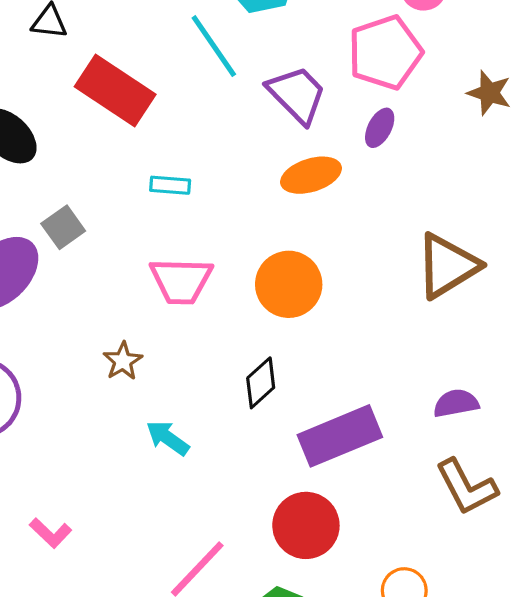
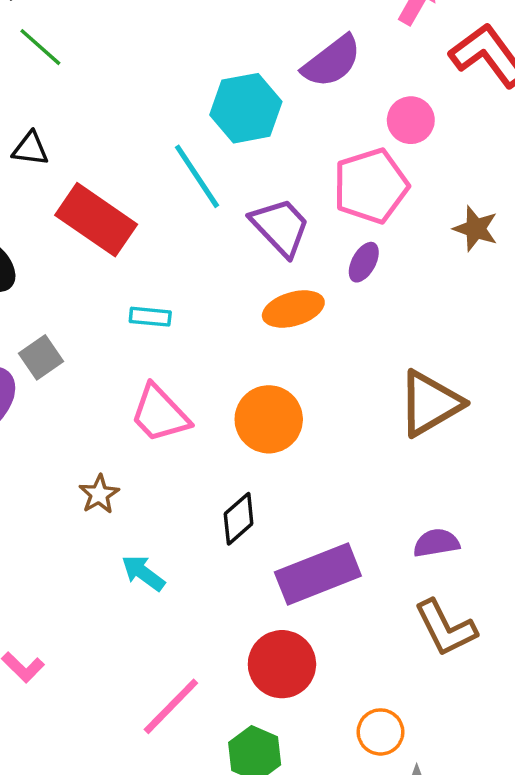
pink trapezoid: (181, 281) -> (160, 414), turned 44

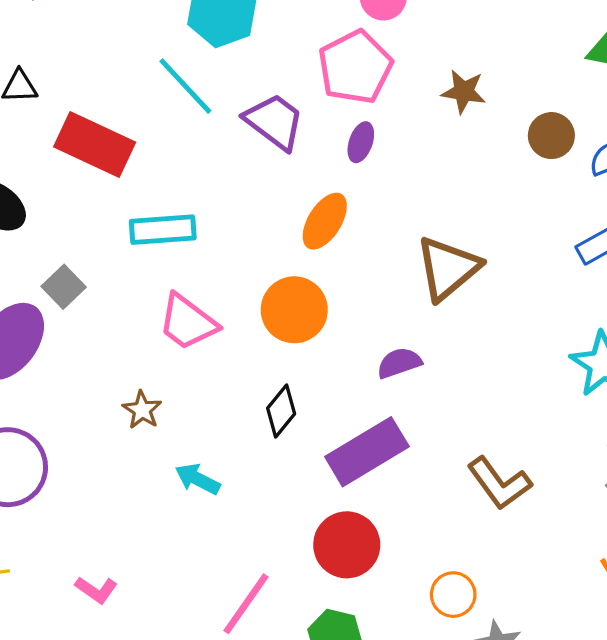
orange ellipse: (293, 309) -> (325, 221), moved, turned -32
cyan rectangle: (150, 317) -> (163, 230), size x1.6
purple semicircle: (436, 543) -> (399, 363), moved

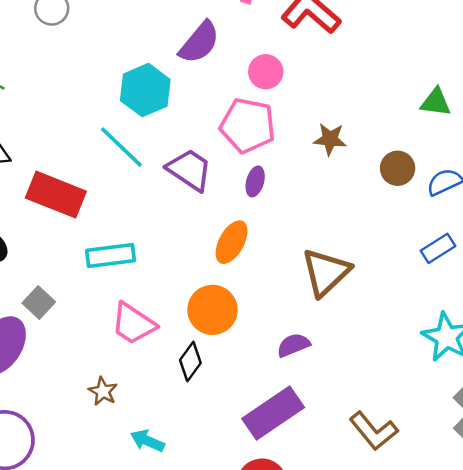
pink pentagon: (355, 67) -> (248, 125), turned -30
black diamond: (281, 411) -> (190, 362), moved

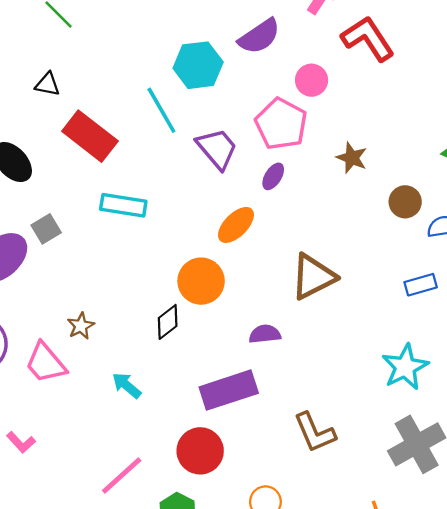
pink trapezoid: (133, 324) -> (46, 363), moved
cyan arrow: (147, 441) -> (127, 385), moved

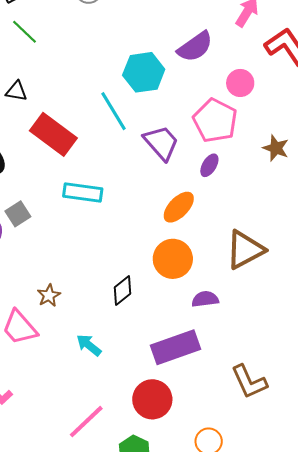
orange circle: (201, 281) -> (173, 259), moved

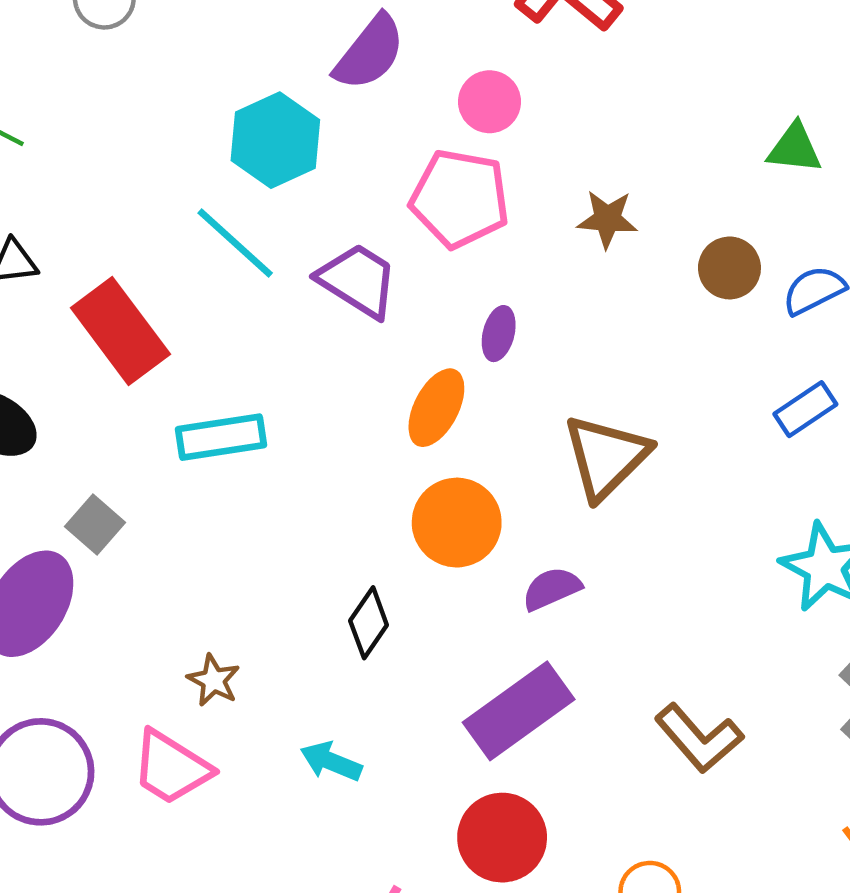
red rectangle: (53, 134) -> (120, 331), turned 33
purple ellipse: (209, 165) -> (499, 334), moved

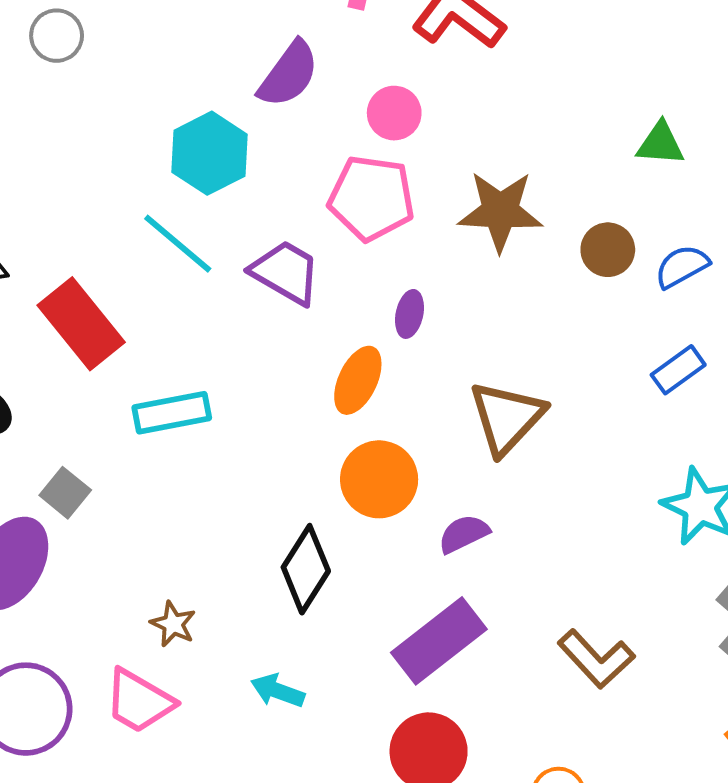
brown star: (607, 219) -> (500, 211), size x1.6
black diamond: (369, 623) -> (306, 569), size x1.4

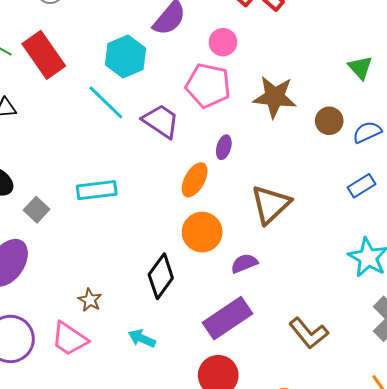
green triangle: (660, 144) -> (360, 68), turned 40
red rectangle: (81, 324) -> (44, 55), moved
gray square: (65, 493) -> (37, 210), moved

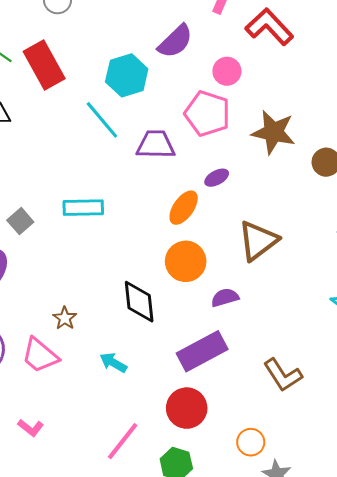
purple trapezoid: (161, 121) -> (156, 145), turned -39
purple ellipse: (224, 147) -> (217, 178), turned 40
black diamond: (161, 276) -> (139, 302), turned -48

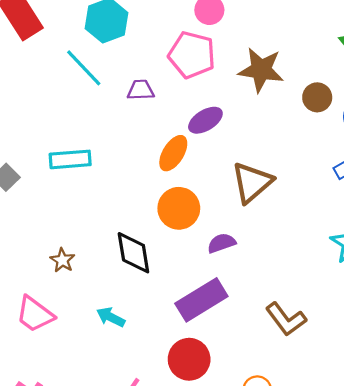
purple trapezoid: (156, 145) -> (141, 90), size x0.7
purple ellipse: (217, 178) -> (205, 120), size x1.4
brown star: (65, 318) -> (62, 260), moved

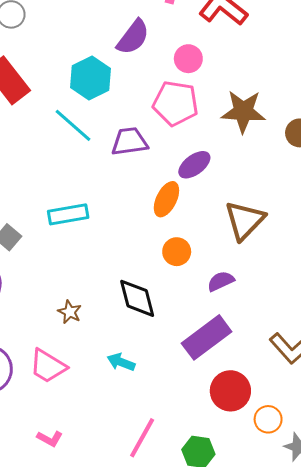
purple trapezoid: (141, 90) -> (129, 142), size x1.4
orange circle: (179, 208) -> (177, 252), size x0.7
red circle: (189, 359) -> (230, 391), moved

